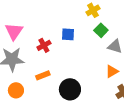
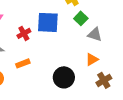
blue square: (68, 34) -> (48, 22), size x1.6
black circle: (70, 89) -> (64, 77), moved

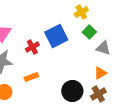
blue square: (48, 22) -> (56, 36), turned -30
brown cross: (104, 80) -> (98, 94), moved

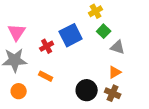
orange rectangle: (31, 77) -> (46, 76), turned 48
brown cross: (98, 94) -> (113, 93), turned -35

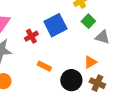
orange triangle: (115, 72) -> (90, 62), moved
orange rectangle: (46, 76) -> (44, 66), moved

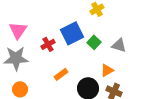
green square: (88, 21) -> (94, 42), moved
orange rectangle: (44, 66) -> (61, 74), turned -64

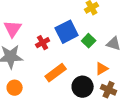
orange rectangle: (61, 74) -> (56, 73), size x1.5

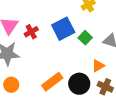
red cross: (43, 43) -> (31, 32), moved
orange rectangle: (56, 73) -> (52, 82), moved

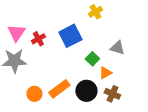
green square: (85, 38) -> (92, 59), moved
orange circle: (11, 85) -> (34, 94), moved

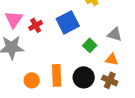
orange triangle: (105, 73) -> (112, 59), moved, turned 40
orange rectangle: (59, 89) -> (57, 75), turned -55

